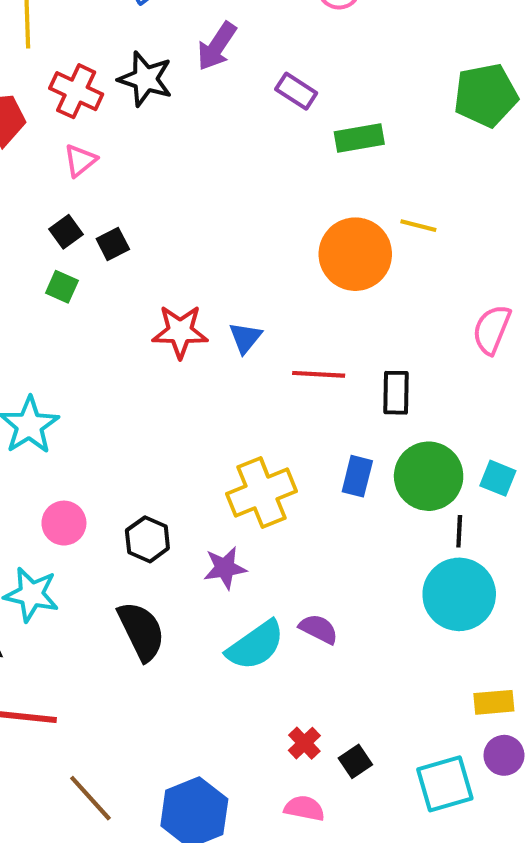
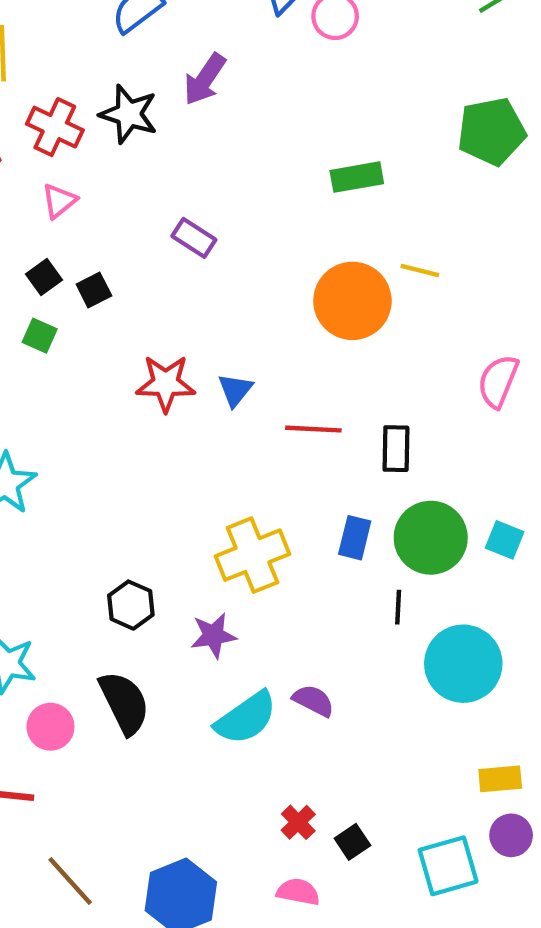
purple rectangle: (296, 91) -> (194, 238), moved
pink circle: (64, 523) -> (50, 727), moved
black line: (459, 531) -> (398, 607), moved

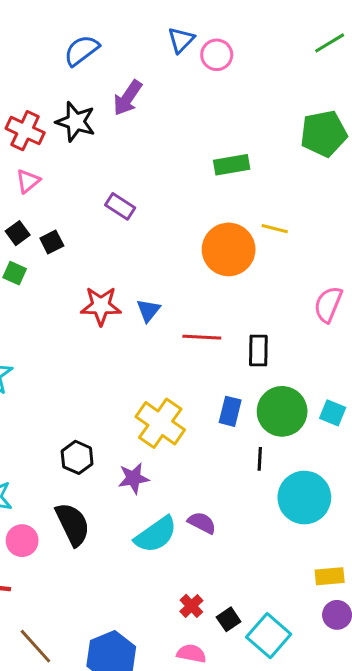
yellow cross: (253, 555) -> (160, 423), turned -33
cyan square: (448, 866) -> (269, 636), moved, turned -33

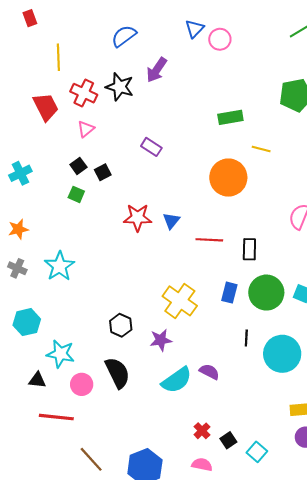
yellow line: (275, 229) -> (261, 149), moved
black line: (260, 459) -> (246, 338), moved
cyan square: (269, 636) -> (257, 452), size x0.7

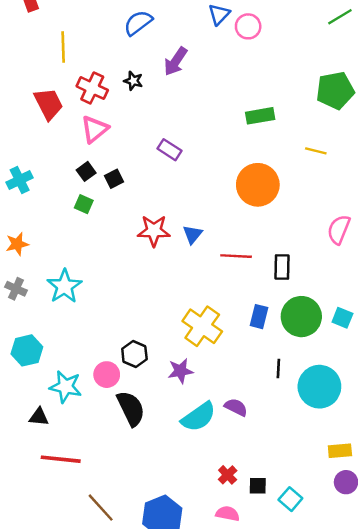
black star: (120, 87) -> (133, 81), size x0.6
pink triangle: (86, 129) -> (95, 129), size x1.4
yellow line: (261, 149) -> (316, 151), moved
pink circle: (82, 384) -> (107, 375), moved
black square: (228, 440) -> (258, 486), turned 35

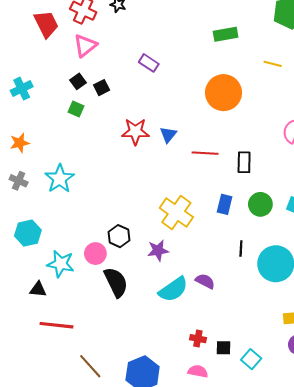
green circle: (301, 317) -> (260, 204), size x0.7
red cross: (228, 475) -> (198, 339), turned -35

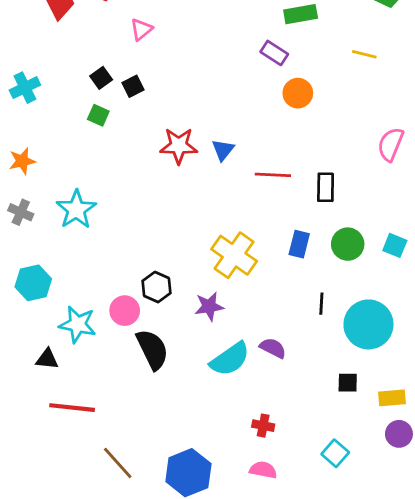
pink triangle: (85, 46) -> (141, 29), moved, size x0.7
purple rectangle: (149, 63) -> (274, 53), moved
orange circle: (224, 93) -> (298, 93), size x0.6
black square: (224, 348) -> (348, 383), moved

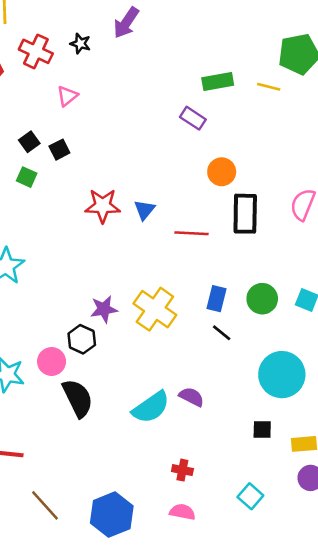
yellow line: (364, 54) -> (269, 87), moved
orange circle: (298, 93) -> (222, 172), moved
black rectangle: (326, 187) -> (245, 214), moved, size x1.4
black line: (321, 304) -> (222, 333), moved, turned -54
purple star: (209, 306) -> (104, 309), moved

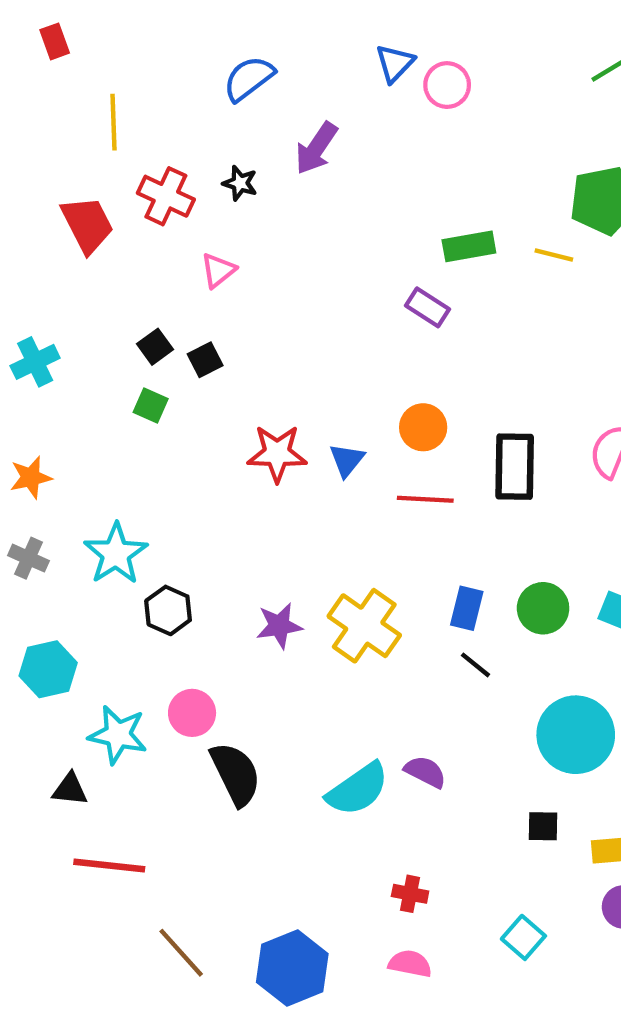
orange circle: (222, 172) -> (423, 427), moved
black hexagon: (82, 339) -> (168, 610), moved

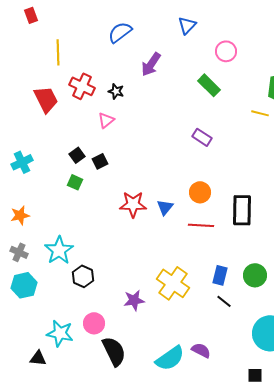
pink circle: (447, 85) -> (226, 51), moved
black star: (240, 183) -> (116, 91), moved
green rectangle: (469, 246) -> (209, 85), moved, turned 55
purple star: (279, 626) -> (134, 300), moved
cyan hexagon: (48, 669) -> (24, 285), moved

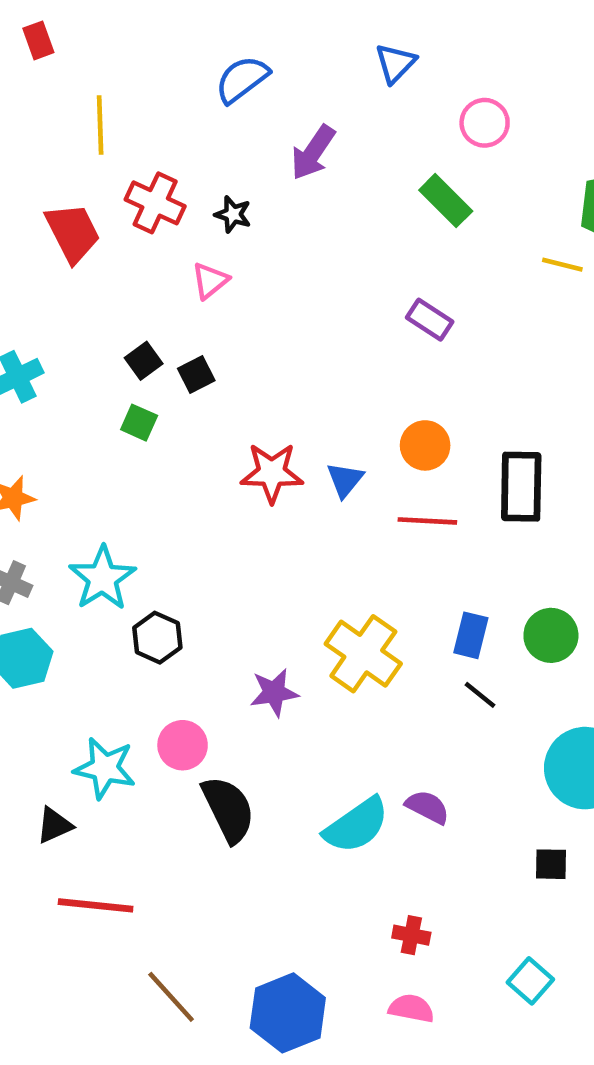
black triangle: (38, 358) -> (54, 825), turned -30

